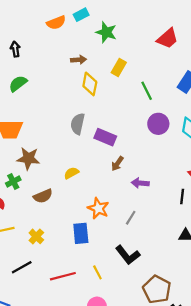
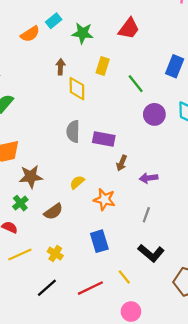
red trapezoid: (168, 38) -> (129, 29), moved
brown arrow: (78, 60) -> (60, 67), turned -72
orange star: (98, 208) -> (104, 199), moved

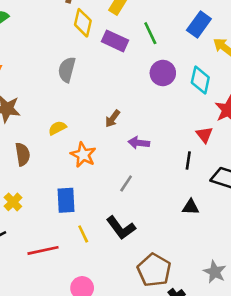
purple rectangle: (104, 139) -> (115, 41), moved
brown semicircle: (53, 212) -> (23, 154), turned -78
yellow line: (124, 277) -> (83, 234), moved

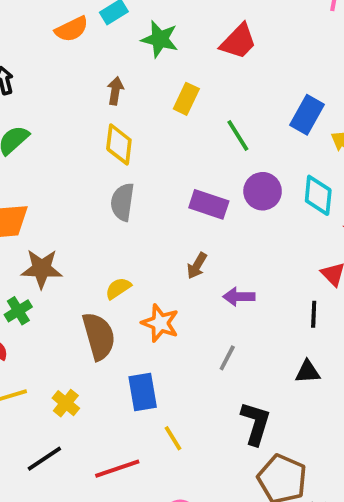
yellow diamond: (83, 23) -> (119, 144), moved
purple rectangle: (115, 41) -> (209, 204), moved
brown semicircle: (23, 154) -> (99, 336), moved, size x1.4
black triangle: (191, 207) -> (308, 372), moved
black L-shape: (121, 228) -> (256, 423), moved, turned -120

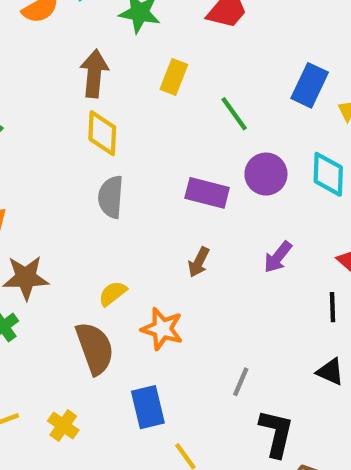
brown arrow: (115, 91) -> (94, 74), size x1.5
purple arrow: (239, 297) -> (278, 257), moved, turned -48
gray line: (227, 358) -> (241, 382), moved
black triangle: (308, 372) -> (330, 372), turned 32

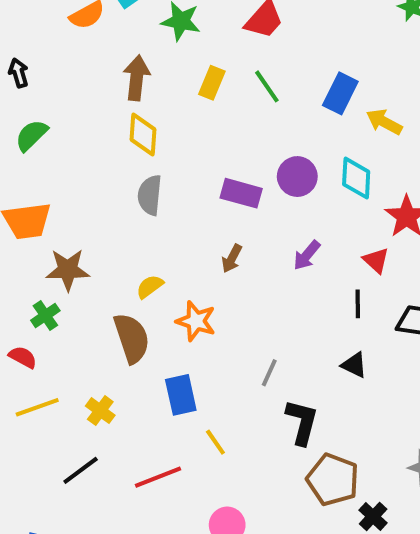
green line: (234, 114) -> (267, 86), moved

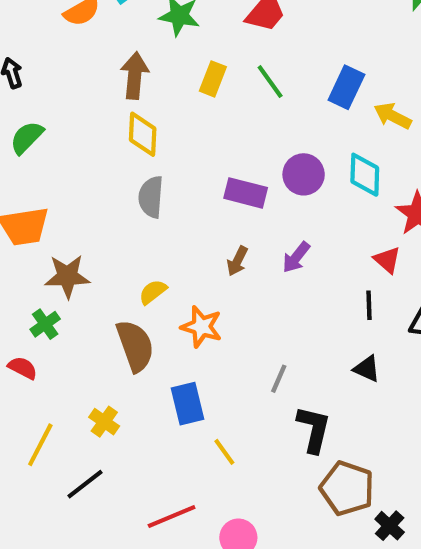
purple arrow: (307, 255) -> (296, 257), moved
yellow line: (37, 407) -> (40, 445), moved, turned -42
red line: (158, 477) -> (172, 517), moved

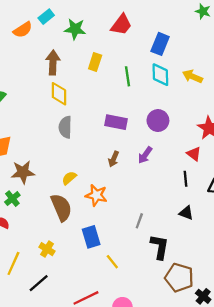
green line: (270, 82) -> (128, 76), moved, turned 30
blue rectangle: (346, 87) -> (160, 44), moved
purple circle: (304, 174) -> (158, 121), moved
cyan diamond: (365, 175) -> (160, 75), moved

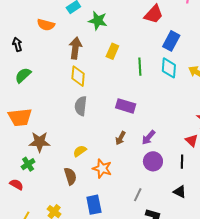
red trapezoid: (121, 25) -> (154, 14), moved
orange semicircle: (23, 30) -> (46, 25), moved, turned 42
purple circle: (158, 121) -> (153, 161), moved
brown semicircle: (61, 207) -> (70, 176), size x0.7

